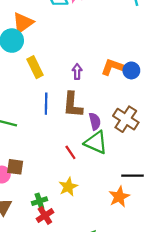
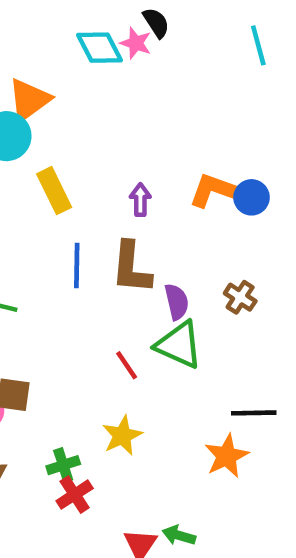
brown cross: (126, 119) -> (240, 297), size x0.6

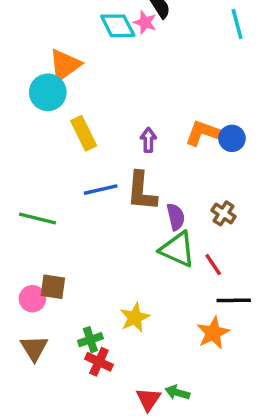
blue line: (77, 265) -> (101, 190), turned 76
red line: (127, 365) -> (213, 265), moved
red cross: (75, 495) -> (99, 362), turned -32

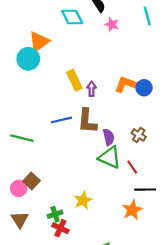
pink star: (145, 22) -> (112, 24), moved
yellow rectangle: (84, 133) -> (74, 80), moved
brown square: (53, 287) -> (31, 181), turned 35

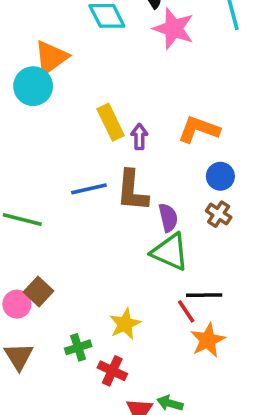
pink star: (112, 24) -> (174, 29), size x1.6
blue circle: (144, 88) -> (220, 176), moved
red line: (132, 167) -> (186, 311), moved
black line: (145, 190) -> (204, 295), moved
red cross: (60, 228) -> (112, 371), moved

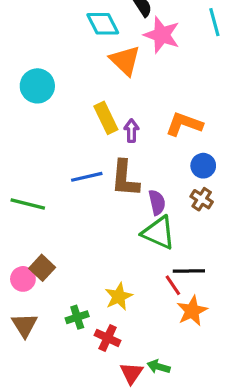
orange triangle: (51, 57) -> (125, 60), moved, turned -40

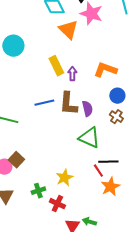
purple semicircle: (157, 202) -> (87, 109), moved

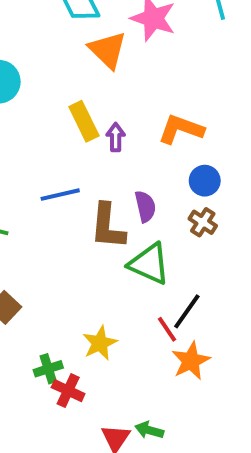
brown L-shape: (68, 104) -> (108, 226), moved
black line: (108, 162) -> (187, 311), turned -54
red cross: (57, 204) -> (68, 391), moved

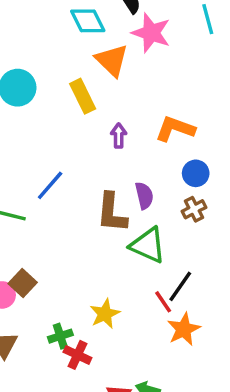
yellow rectangle: (84, 121) -> (83, 96), moved
blue line: (60, 195) -> (50, 185), moved, turned -36
brown cross: (203, 222) -> (194, 209), turned 30

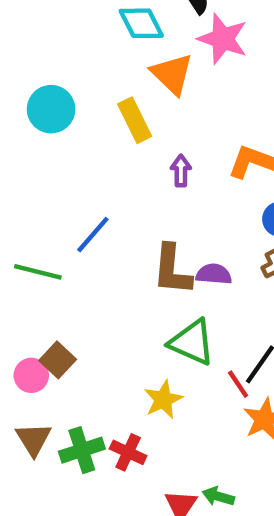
purple semicircle: (144, 196) -> (214, 274), moved, turned -72
green triangle: (148, 245) -> (192, 342), moved
green cross: (60, 336) -> (82, 450), moved, size x1.4

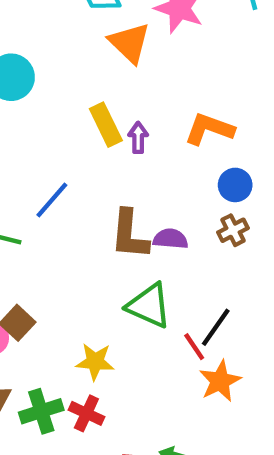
yellow rectangle: (135, 120) -> (106, 125), moved
yellow star: (163, 400) -> (95, 362), moved, turned 30

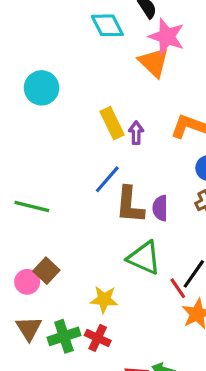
orange triangle: (130, 43) -> (154, 62), moved
blue line: (52, 200) -> (107, 179), moved
purple semicircle: (170, 239) -> (160, 208), turned -95

